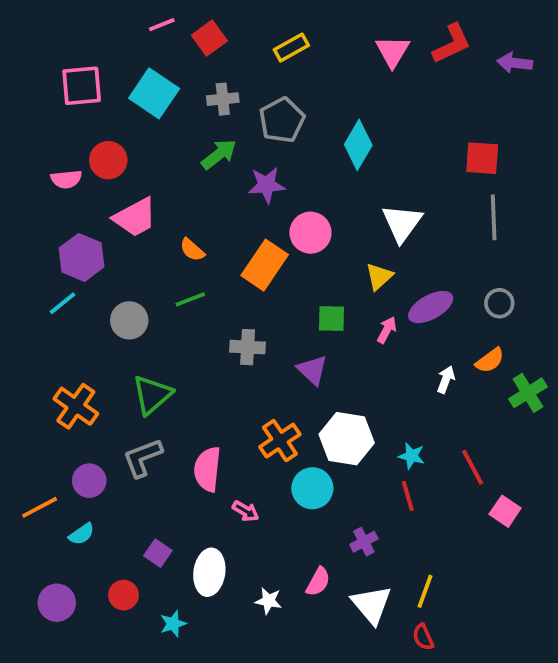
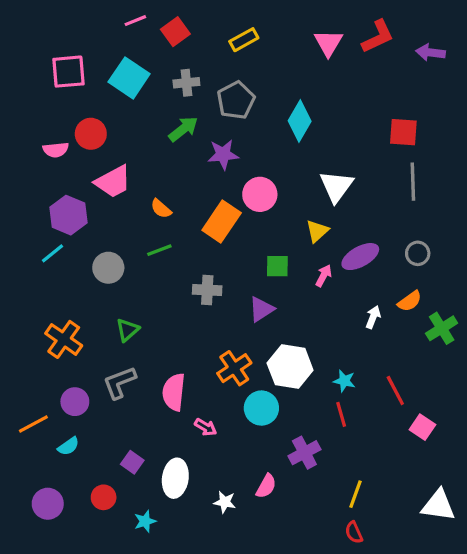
purple triangle: (312, 370) -> (261, 309), turned 44
green triangle: (152, 395) -> (127, 330), size x0.7
purple cross: (364, 542) -> (304, 453), size x1.4
white triangle: (372, 605) -> (438, 505), moved, turned -42

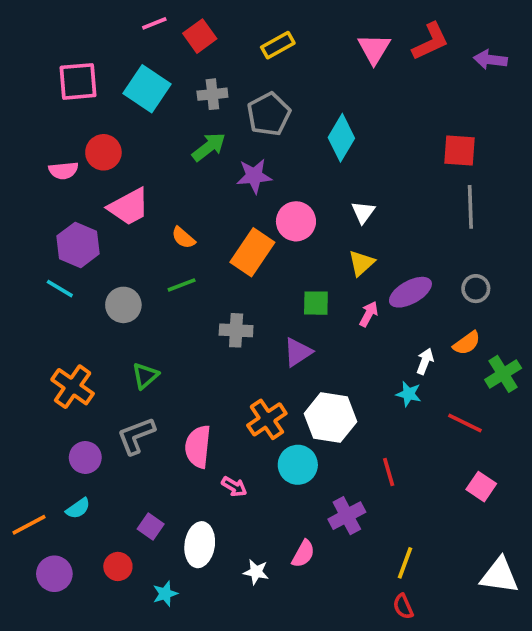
white triangle: (336, 186) -> (363, 212), moved, size x0.6
cyan line: (53, 253) -> (60, 289), turned 70
cyan star: (344, 381) -> (409, 394), moved
red line: (395, 390) -> (465, 423), moved, turned -36
orange line: (33, 424) -> (29, 525), moved

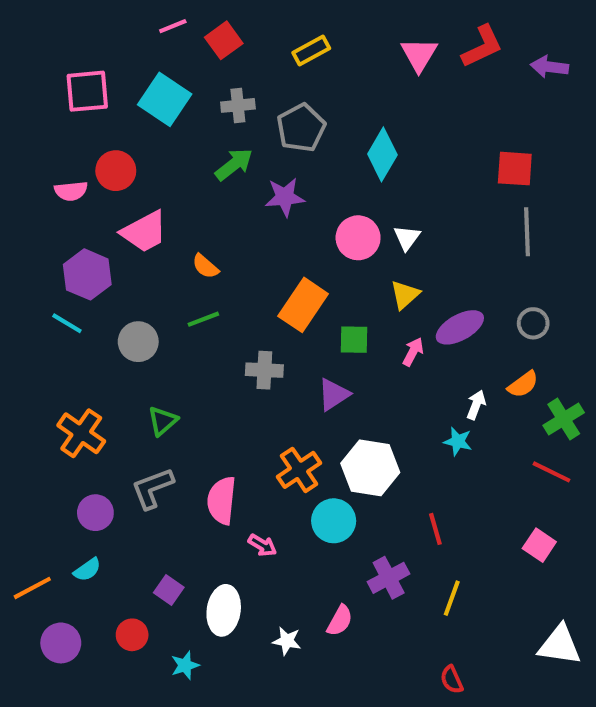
pink circle: (296, 221) -> (358, 238), moved
orange rectangle: (252, 252) -> (303, 305), moved
red line: (465, 423) -> (551, 472), moved
yellow line: (405, 563) -> (452, 598), moved

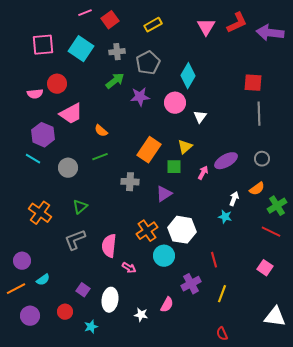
purple arrow: (549, 67) -> (270, 33), size x1.5
pink circle: (358, 238) -> (175, 103), moved
yellow triangle: (405, 295) -> (185, 147), moved
purple circle: (95, 513) -> (22, 261), moved

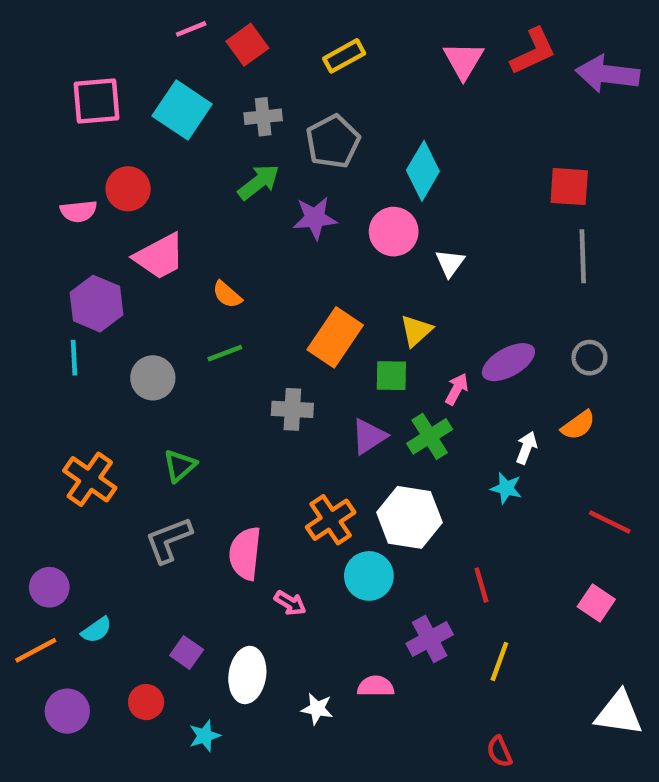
cyan line: (33, 159) -> (74, 358), turned 56
green cross: (277, 206) -> (430, 436), moved
pink semicircle: (167, 305) -> (376, 686), turned -119

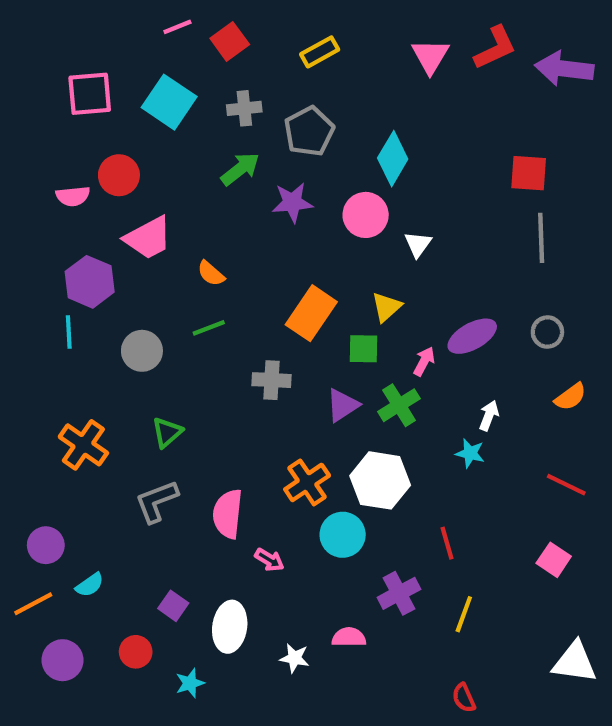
orange semicircle: (578, 425) -> (570, 397), moved

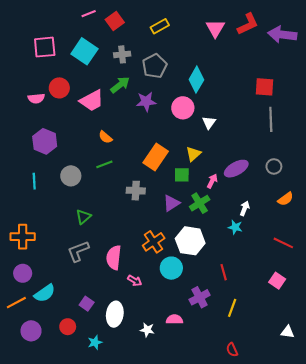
pink trapezoid: (148, 238) -> (92, 101), moved
cyan line: (69, 332) -> (34, 181), moved
orange cross: (83, 445) -> (23, 237), moved, turned -35
cyan semicircle: (90, 585) -> (45, 293), size x1.5
white triangle: (575, 662) -> (288, 332), size x0.6

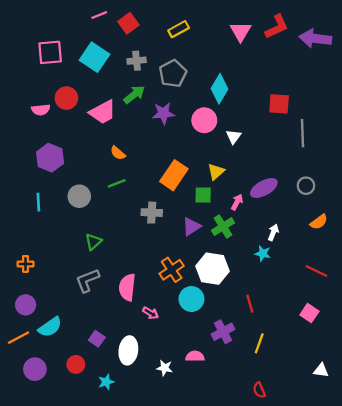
red square: (265, 87) -> (279, 104), moved
orange cross: (23, 237) -> (26, 264), size x0.6

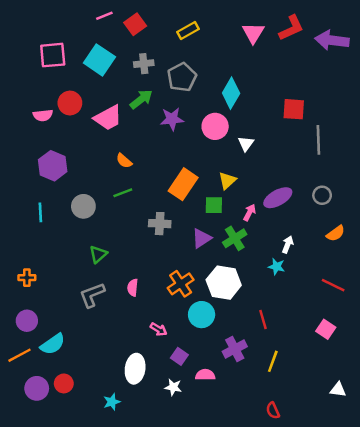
pink semicircle: (127, 287) -> (133, 288), moved, size x0.6
purple square: (97, 339) -> (179, 356), moved
red circle: (76, 364) -> (64, 383), moved

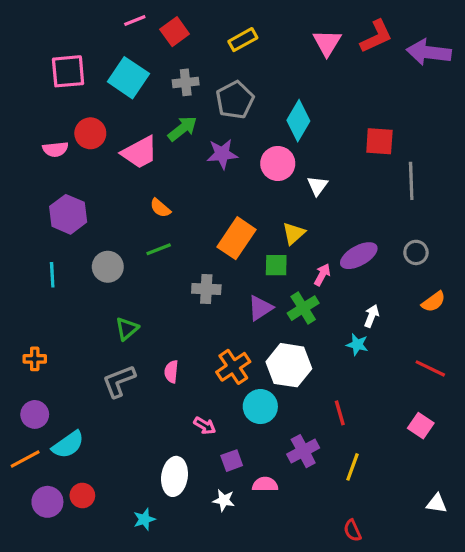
purple square: (179, 356) -> (232, 461), turned 35

